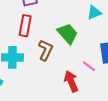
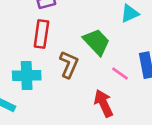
pink line: (89, 66) -> (120, 73), moved

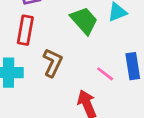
green trapezoid: (96, 42) -> (84, 21), moved

